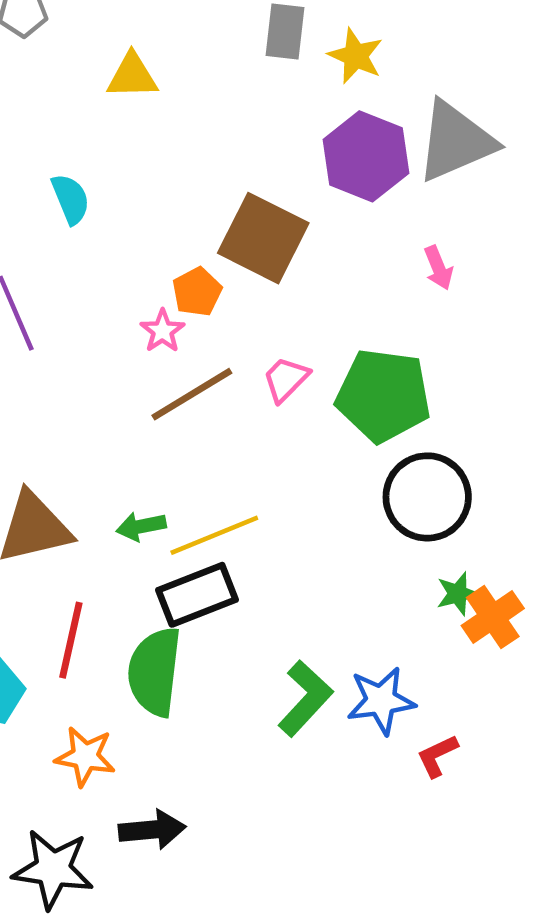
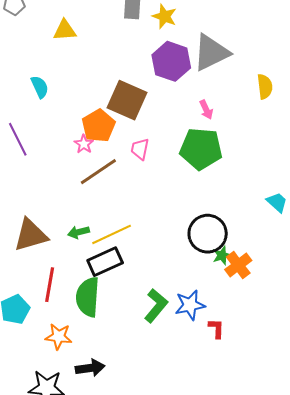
orange pentagon: (197, 292) -> (98, 126), size x1.5
pink trapezoid: (286, 379) -> (140, 149), moved, turned -30
green pentagon: (383, 395) -> (201, 149), moved
black circle: (427, 497) -> (208, 234), moved
red L-shape: (437, 756) -> (216, 328), turned 120

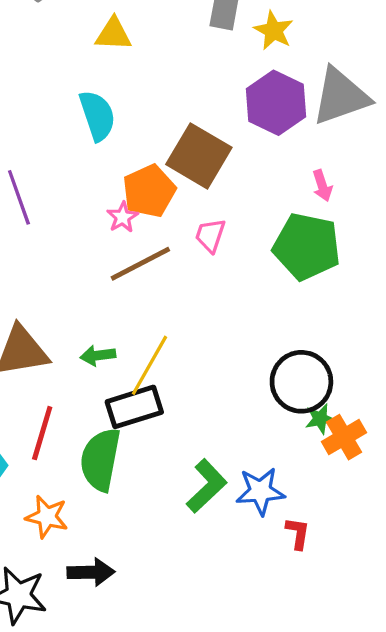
cyan semicircle: (40, 87) -> (97, 116), moved, size x1.4
yellow line: (112, 234) -> (150, 365), turned -42

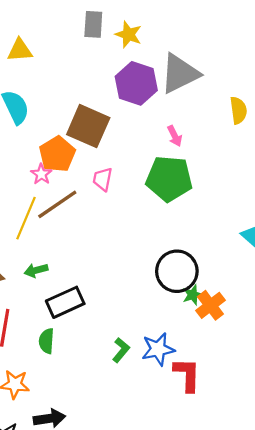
yellow line: (150, 365) -> (26, 218), moved
green semicircle: (100, 460) -> (46, 341), size x0.6
green L-shape: (206, 486) -> (121, 350), size x0.7
red L-shape: (298, 533) -> (187, 375), size x1.6

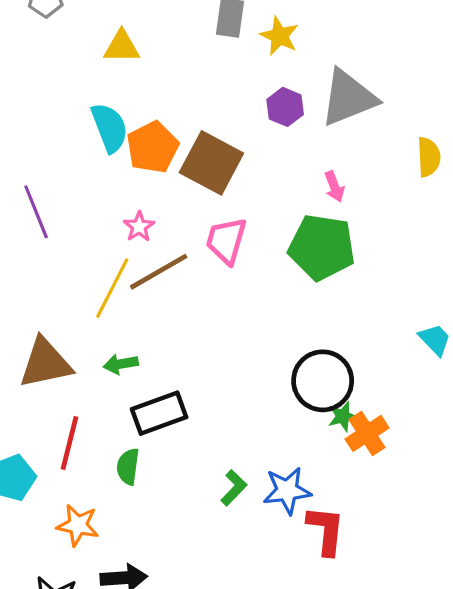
purple hexagon: (136, 83) -> (285, 107), size x0.6
orange pentagon: (57, 154) -> (153, 147), moved
pink trapezoid: (103, 179) -> (226, 241), size x1.4

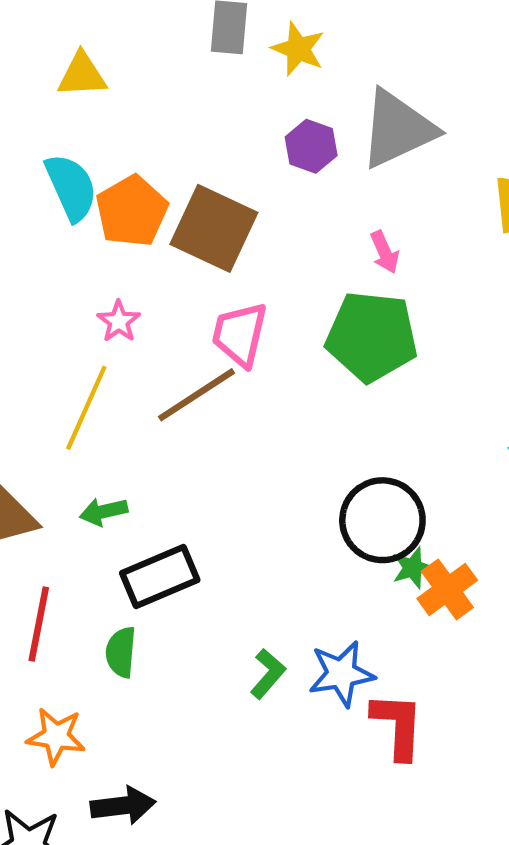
brown line: (159, 272) -> (197, 395), moved

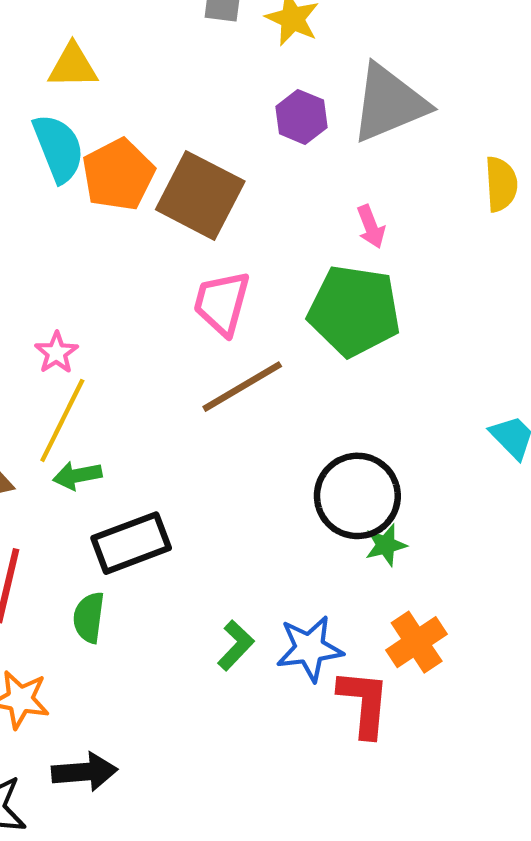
yellow triangle: (82, 75) -> (73, 66), moved
pink star: (119, 321) -> (56, 353), moved
brown line: (197, 395) -> (242, 387), moved
yellow line: (86, 408) -> (62, 420), moved
orange cross: (447, 589) -> (417, 642), moved

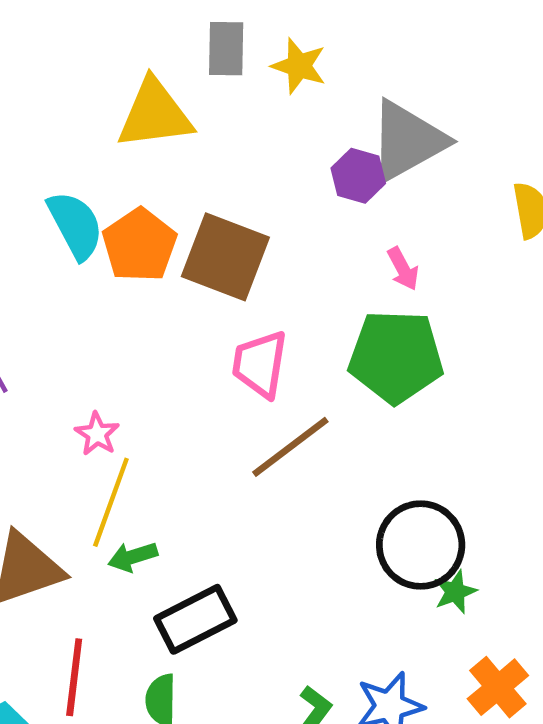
yellow triangle: (73, 66) -> (155, 114), moved, size x1.5
purple hexagon: (301, 117) -> (358, 176), moved

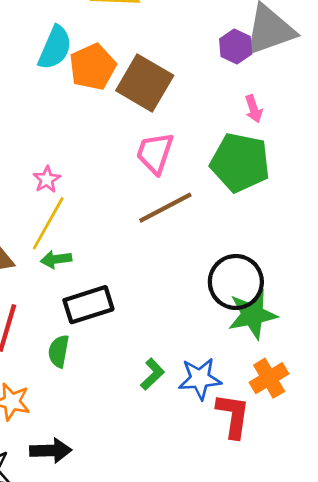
cyan semicircle: (75, 225) -> (55, 48), turned 42
green star: (455, 592) -> (253, 315), size x1.8

